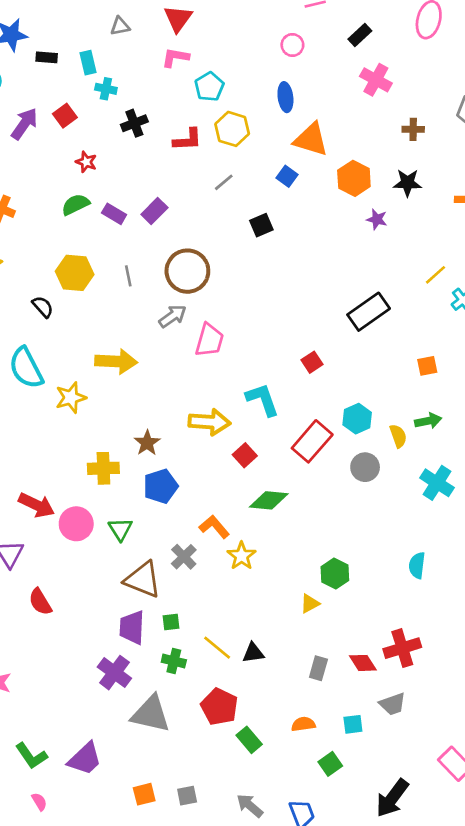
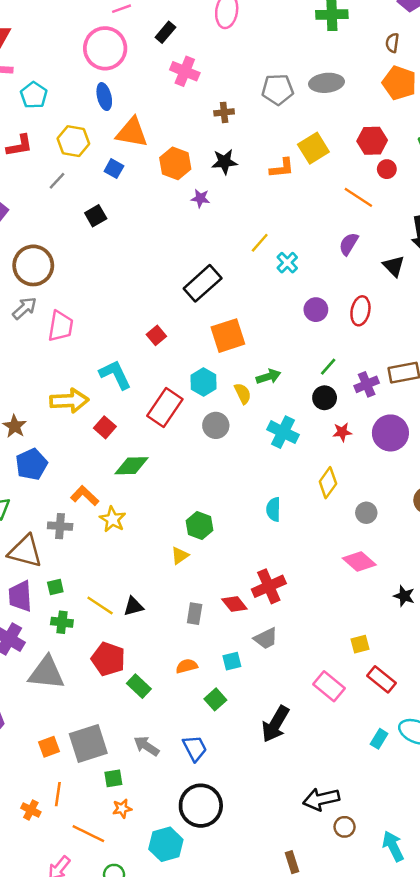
pink circle: (292, 45) -> (105, 48), size x2.0
yellow hexagon: (232, 129) -> (73, 141), moved
orange square: (427, 366) -> (228, 336), moved, size x1.8
gray cross: (184, 557) -> (60, 526), turned -35
gray square: (187, 796) -> (88, 743), size x2.0

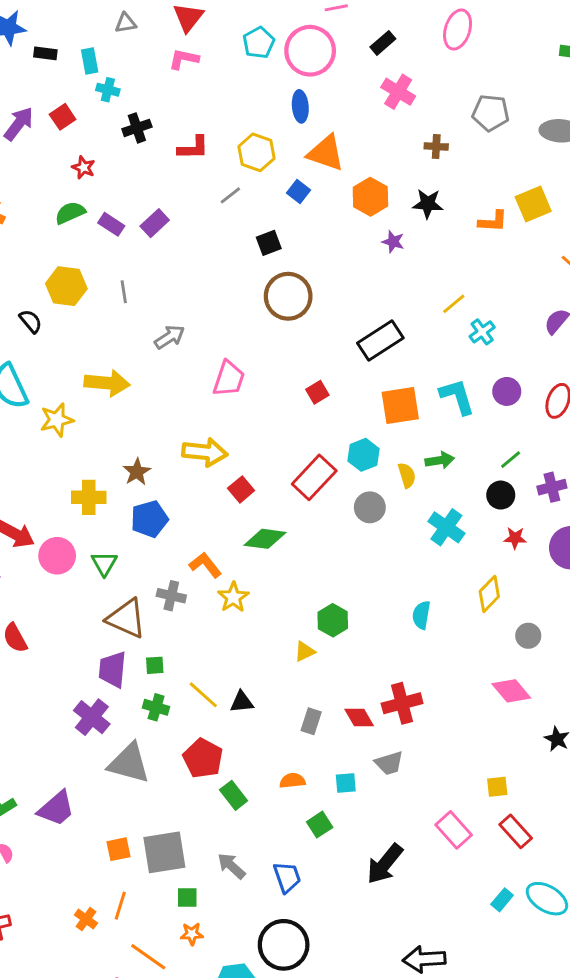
gray pentagon: (278, 89) -> (491, 113), moved
cyan pentagon: (34, 95) -> (259, 43), moved
brown circle: (33, 265) -> (288, 296), moved
pink trapezoid: (61, 326) -> (229, 379), moved
cyan L-shape: (115, 375) -> (457, 397), moved

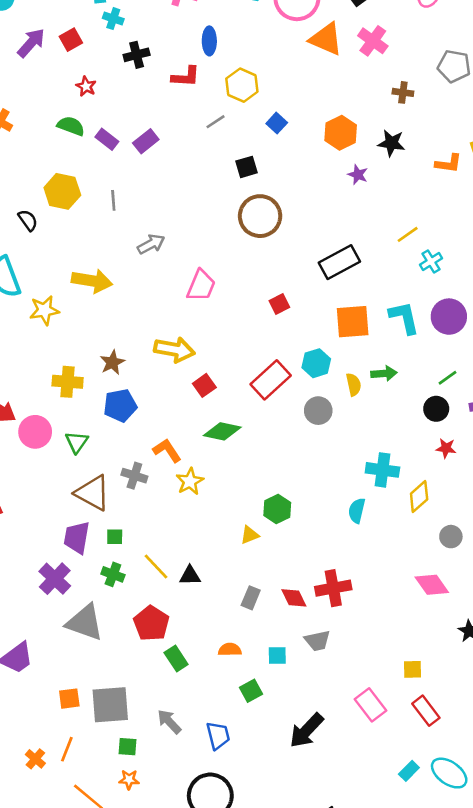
blue ellipse: (300, 106) -> (209, 41), moved
orange triangle: (326, 153) -> (326, 39), moved
green semicircle: (70, 213) -> (71, 126), turned 40
purple circle: (507, 391) -> (449, 317), size x1.4
cyan cross: (446, 527) -> (382, 470), moved, turned -32

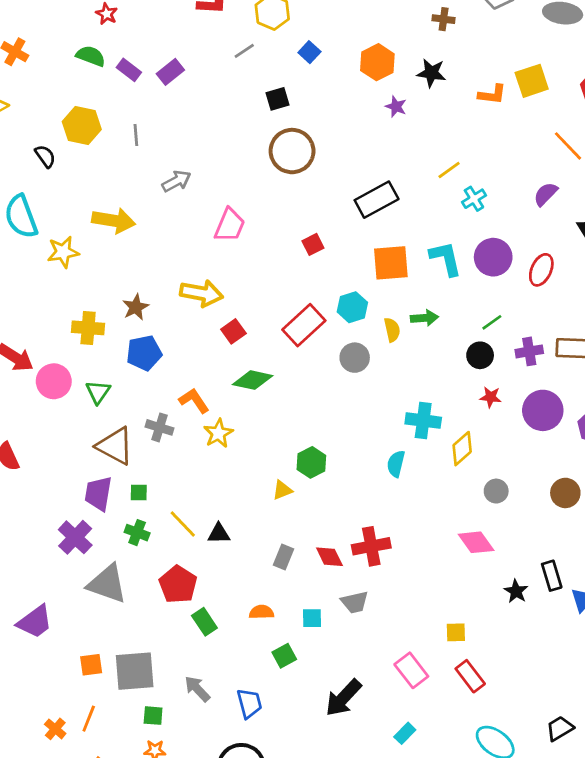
cyan rectangle: (409, 771) -> (405, 733), moved

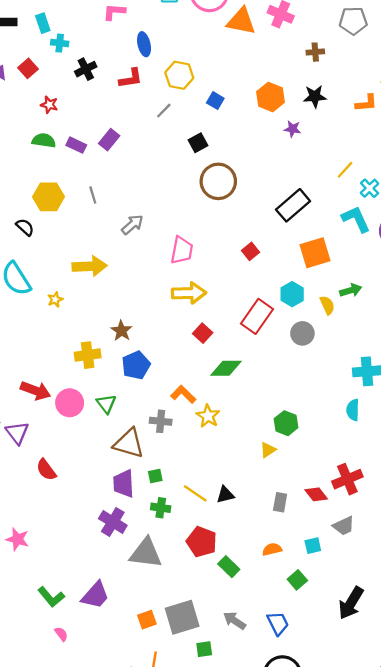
yellow star: (63, 252) -> (55, 299), size x0.6
cyan L-shape: (446, 258) -> (356, 219), moved
yellow arrow: (202, 293) -> (189, 293), moved

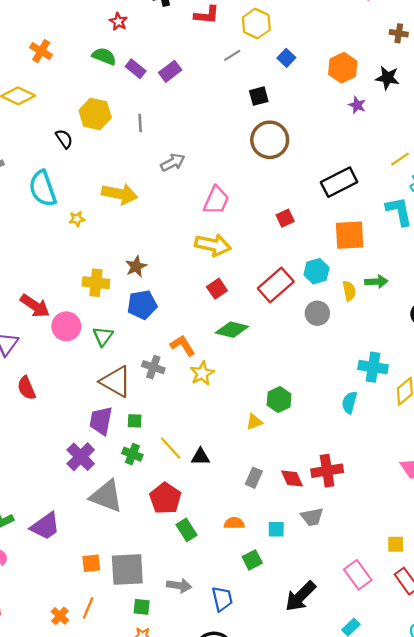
gray arrow: (235, 621) -> (179, 586), turned 140

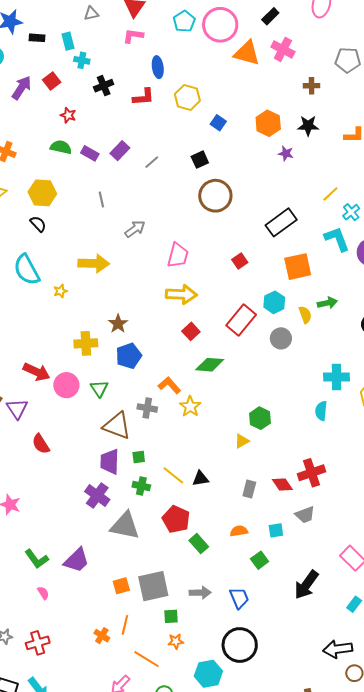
gray line: (232, 55) -> (152, 162), moved
yellow hexagon: (95, 114) -> (42, 193), moved

